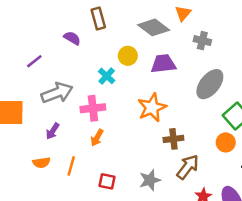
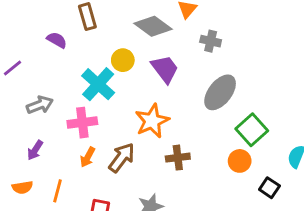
purple trapezoid: (163, 64) -> (165, 69), turned 60
cyan cross: (107, 76) -> (98, 84), size x1.6
gray arrow: (57, 93) -> (40, 105), size x0.7
brown arrow: (188, 167) -> (122, 158), moved

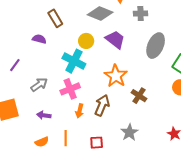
purple arrow: (35, 150) -> (44, 115), turned 80
brown cross: (178, 158) -> (139, 96), turned -35

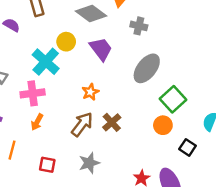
orange star: (116, 76) -> (90, 92), size x0.6
brown arrow: (102, 105) -> (82, 124), moved

